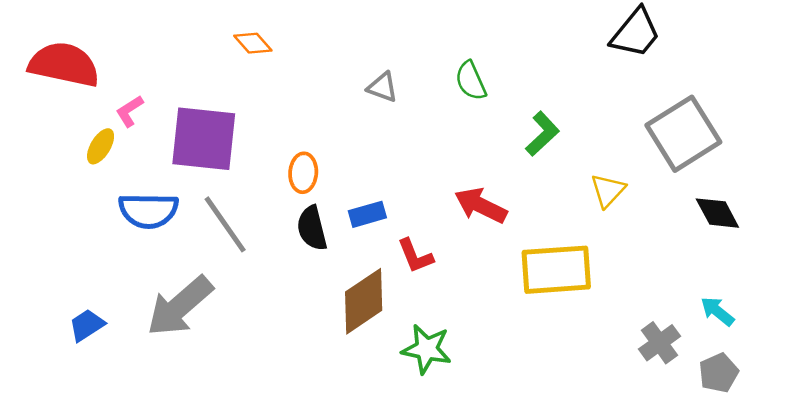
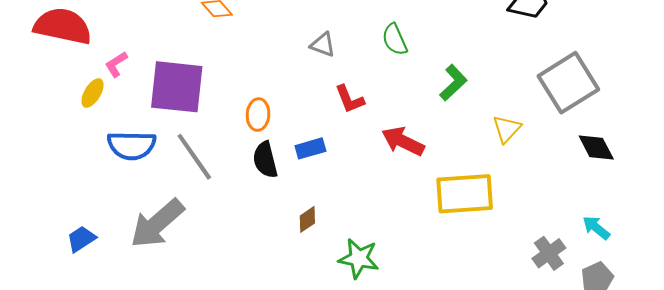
red L-shape: (415, 256) -> (349, 99), moved
brown diamond: (364, 301) -> (307, 219), size x0.5

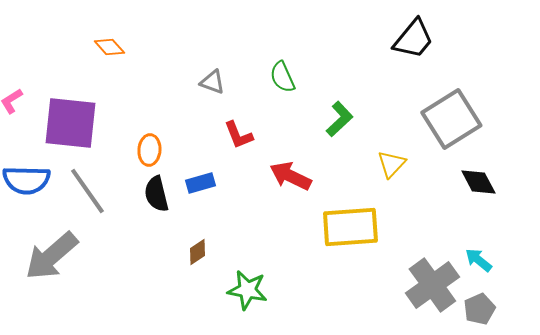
gray cross: (549, 253) -> (432, 285), size x1.6

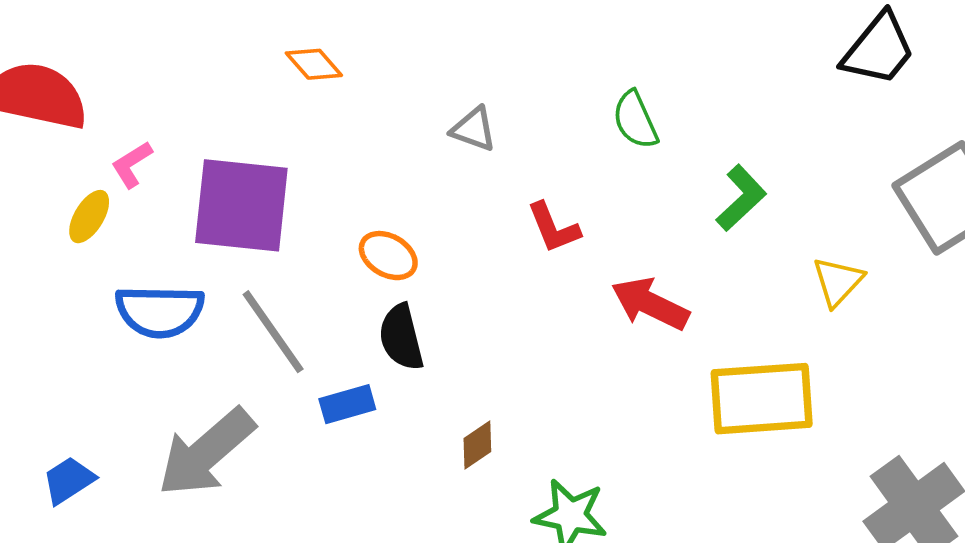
gray triangle: (212, 82) -> (474, 129), moved
orange ellipse: (149, 150) -> (388, 256), turned -64
blue rectangle: (200, 183) -> (347, 404), moved

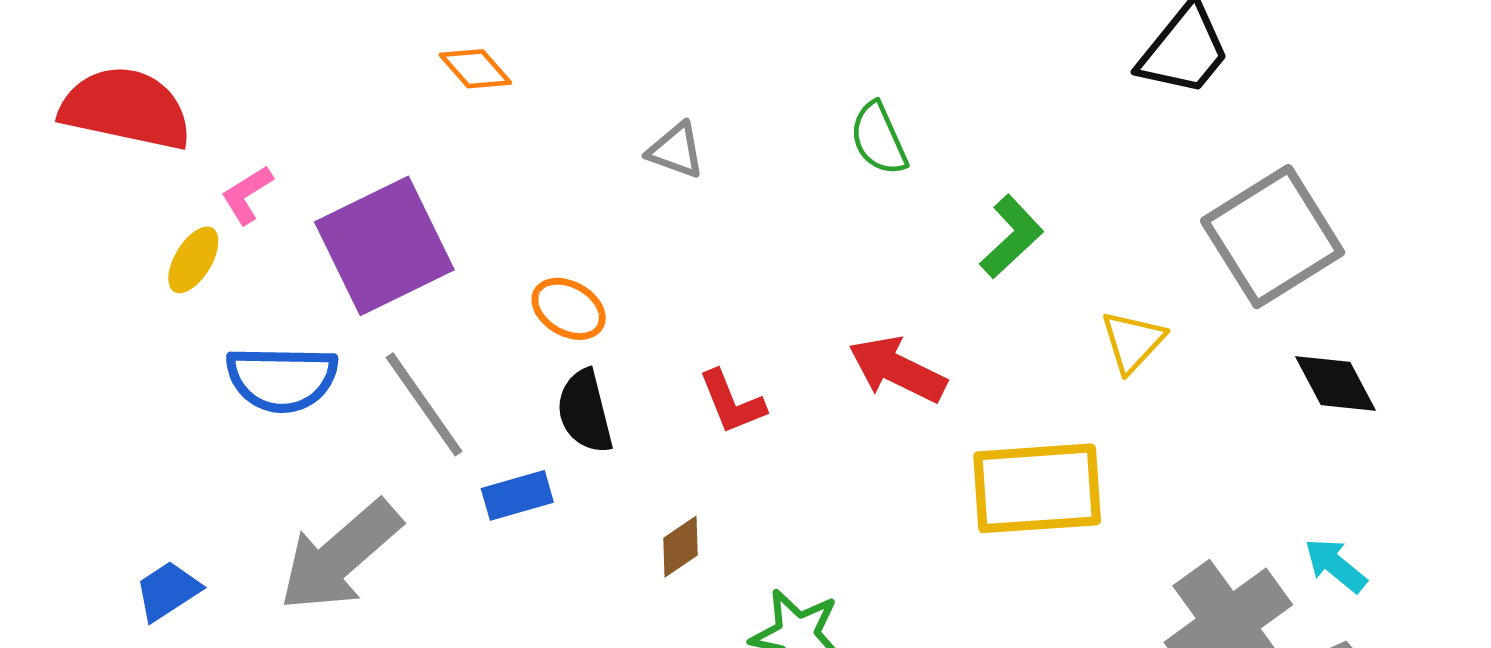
purple square: (241, 205) -> (384, 246), turned -32
red L-shape: (554, 228) -> (732, 402), moved

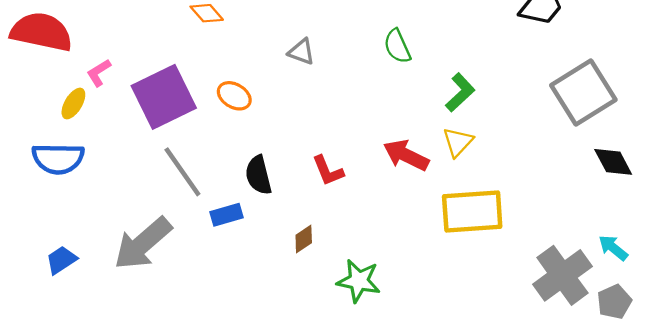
orange ellipse: (569, 309) -> (234, 96), moved
yellow triangle: (1133, 341) -> (458, 142), moved
blue semicircle: (282, 379) -> (58, 159), moved

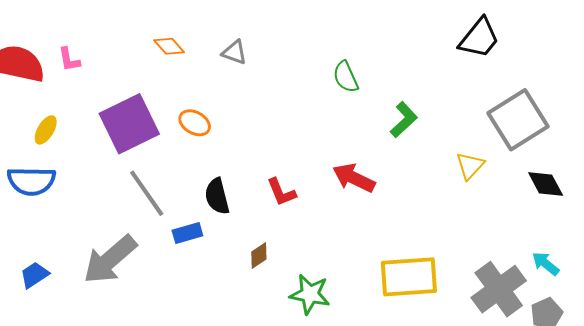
gray triangle: (301, 52) -> (234, 52), moved
pink L-shape: (99, 73) -> (69, 60), moved, turned -68
yellow triangle: (458, 142) -> (470, 166), moved
yellow rectangle: (472, 211) -> (409, 277), moved

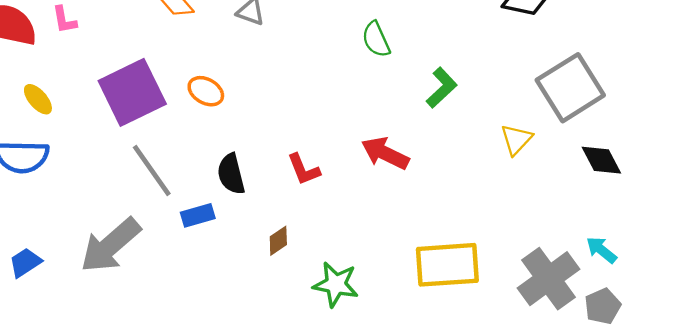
yellow ellipse: (46, 130) -> (38, 99), turned -72

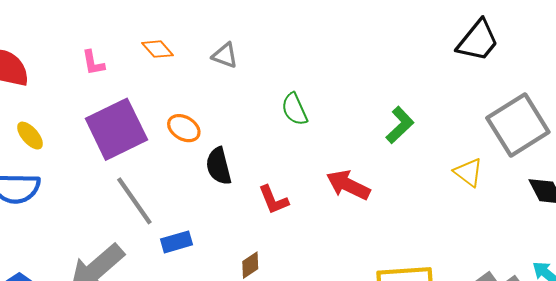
pink L-shape: (64, 20) -> (93, 63), moved
green semicircle: (376, 39) -> (294, 109), moved
yellow triangle: (516, 139) -> (468, 172), turned -36
black semicircle: (231, 174) -> (219, 166), moved

